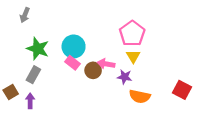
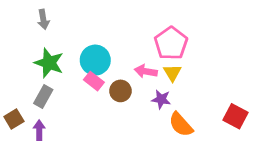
gray arrow: (25, 15) -> (43, 19), moved, turned -32
pink arrow: (106, 64) -> (146, 71), moved
orange semicircle: (140, 96) -> (181, 125), turned 36

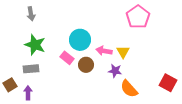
pink pentagon: (171, 43) -> (138, 17), moved
cyan circle: (95, 60) -> (80, 40), moved
gray rectangle: (43, 97) -> (31, 69), turned 56

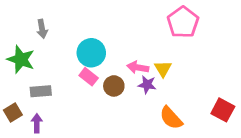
gray arrow: (31, 14) -> (42, 29), moved
cyan circle: (80, 40) -> (91, 53), moved
green star: (35, 45) -> (21, 59), moved
purple star: (115, 71) -> (147, 85), moved

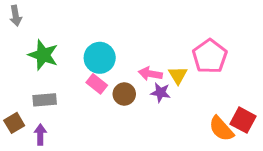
pink pentagon: (183, 22) -> (210, 56), moved
gray arrow: (42, 29) -> (16, 16), moved
green star: (21, 59) -> (43, 55), moved
orange semicircle: (171, 118) -> (221, 129), moved

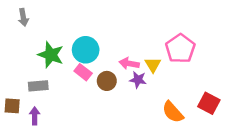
gray arrow: (16, 16) -> (23, 17), moved
green star: (43, 55) -> (51, 55), moved
brown square: (14, 123) -> (12, 106), turned 35
orange semicircle: (221, 129) -> (173, 112), moved

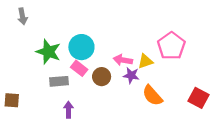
yellow triangle: (153, 65) -> (145, 61), turned 42
gray rectangle: (38, 86) -> (59, 81), moved
orange semicircle: (173, 112) -> (152, 96), moved
purple arrow: (35, 116) -> (68, 110), moved

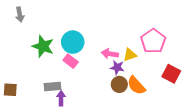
brown circle: (102, 77) -> (119, 84), moved
gray rectangle: (59, 81) -> (53, 87), moved
red square: (199, 98) -> (171, 74), moved

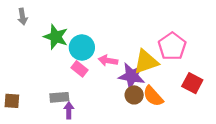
green star: (43, 46) -> (56, 37), moved
pink arrow: (110, 54) -> (108, 61), moved
yellow triangle: (130, 55) -> (146, 62), size x1.6
purple star: (117, 67) -> (132, 76), size x1.6

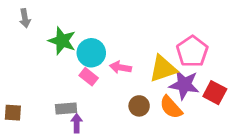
purple star: (132, 76) -> (184, 85), moved
brown circle: (134, 95) -> (139, 106), moved

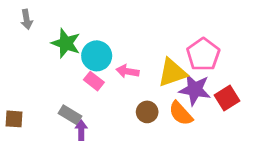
red square: (215, 93) -> (227, 98), turned 30
gray rectangle: (66, 109) -> (70, 115), turned 36

